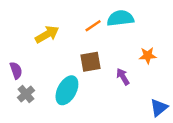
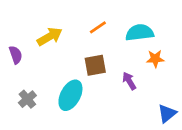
cyan semicircle: (120, 18) -> (140, 33), moved
purple semicircle: (16, 70) -> (16, 55), moved

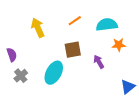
yellow arrow: (50, 37) -> (38, 28), turned -84
purple semicircle: (16, 55) -> (12, 55), moved

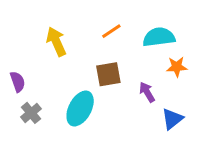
blue triangle: (128, 87) -> (172, 119), moved

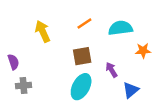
orange star: (177, 67) -> (143, 51), moved
cyan ellipse: (80, 108) -> (81, 87), moved
gray cross: (31, 113) -> (24, 86), turned 35

